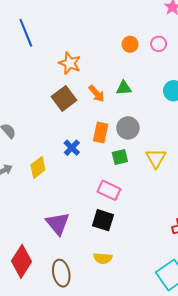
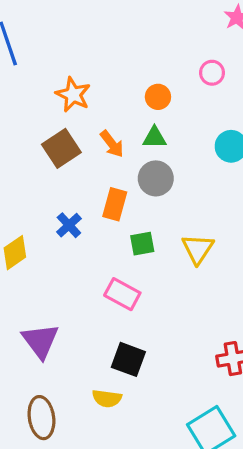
orange circle: (130, 44) -> (158, 97), moved
gray circle: (128, 128) -> (156, 178), moved
black square: (103, 220) -> (128, 359), moved

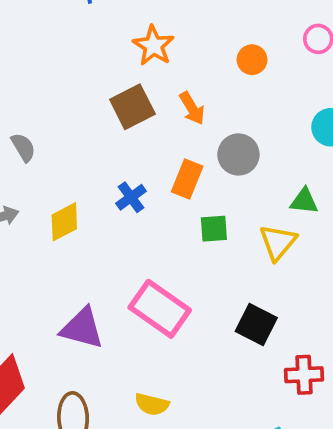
green triangle: (154, 138) -> (304, 201), moved
pink rectangle: (122, 294) -> (160, 309), moved, size x1.4
purple triangle: (40, 341) -> (82, 328), turned -45
black square: (128, 359) -> (256, 324), moved

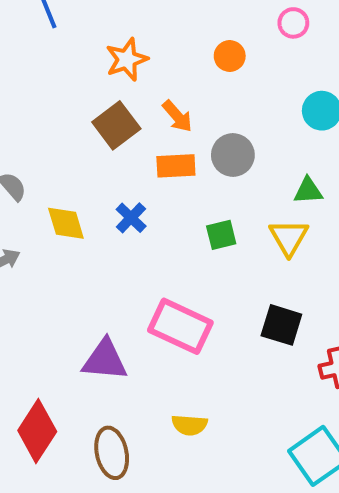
orange star: (153, 46) -> (127, 59), turned 30
orange rectangle: (187, 179) -> (176, 166), moved, turned 75
yellow diamond: (64, 222) -> (66, 223), moved, turned -69

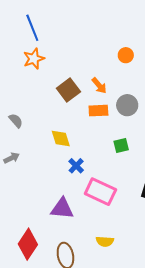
orange star: (127, 59) -> (34, 59), moved
blue cross: (131, 218) -> (76, 166), moved
yellow diamond: (66, 223) -> (61, 138), moved

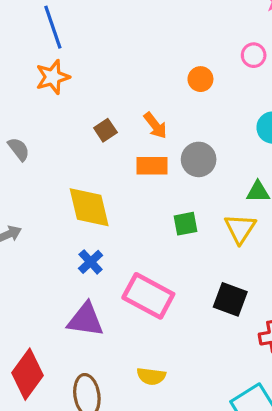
brown square: (68, 90) -> (105, 130), size x0.6
gray semicircle: (16, 121) -> (19, 149), moved
yellow diamond: (61, 138) -> (89, 207), size x1.4
blue cross: (76, 166) -> (91, 262), moved

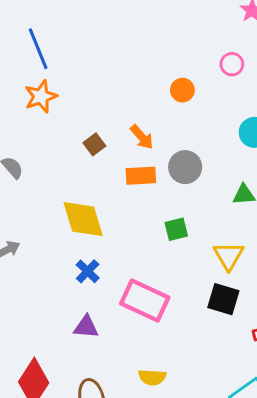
yellow triangle: (240, 229) -> (229, 256), moved
purple triangle: (86, 320) -> (86, 327), size x0.7

